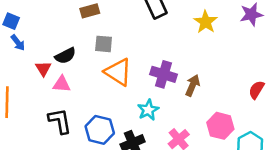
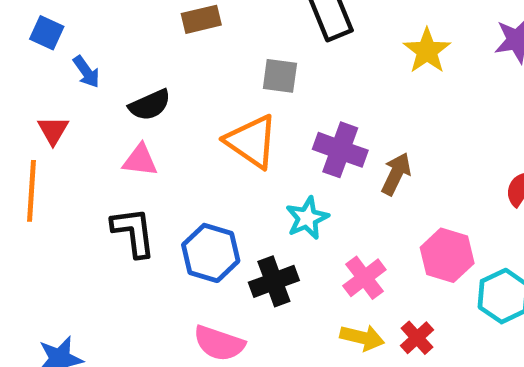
blue arrow: (18, 43) -> (86, 72), moved
gray square: (104, 44) -> (280, 76), moved
red triangle: (43, 69) -> (53, 130), moved

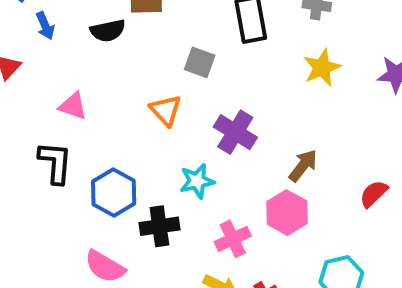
black semicircle: (150, 105) -> (108, 31), moved
orange triangle: (252, 141) -> (166, 110), size x0.7
brown arrow: (396, 174) -> (303, 166), moved
pink hexagon: (447, 255) -> (287, 213), moved

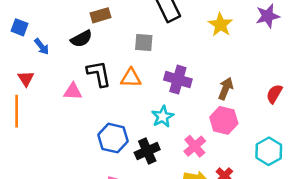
orange triangle: (166, 110) -> (131, 78), turned -30
black L-shape: (55, 163) -> (99, 74), moved

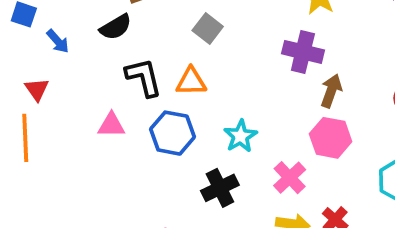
gray square: (144, 43) -> (208, 29), turned 36
purple cross: (178, 80) -> (303, 52), moved
pink triangle: (73, 91) -> (111, 125), moved
blue hexagon: (113, 138) -> (172, 133), moved

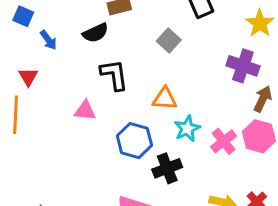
orange triangle: (191, 82) -> (165, 99), moved
blue hexagon: (172, 133) -> (134, 141), moved
pink cross: (290, 178) -> (224, 141), moved

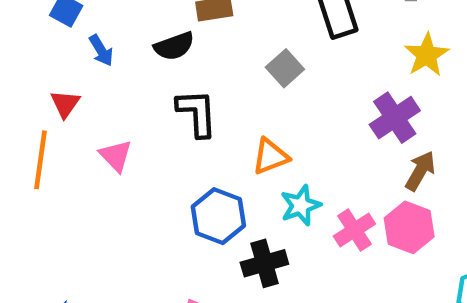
purple cross: (243, 66) -> (395, 118), turned 32
orange triangle: (165, 99) -> (270, 157), turned -30
pink triangle: (85, 111) -> (116, 156), moved, turned 35

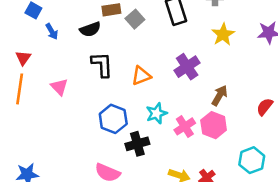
gray square: (285, 68) -> (135, 19), moved
red triangle: (65, 104) -> (23, 58), moved
purple cross: (395, 118) -> (187, 67), moved
orange triangle: (270, 157) -> (141, 76), moved

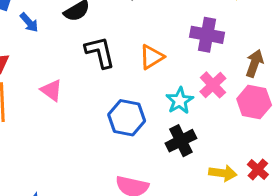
purple cross: (187, 67) -> (207, 35), turned -35
pink cross: (185, 126) -> (213, 85), moved
black cross: (137, 144) -> (181, 141), moved

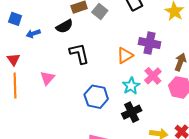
blue arrow: (29, 22) -> (33, 34), turned 112
orange triangle: (152, 57) -> (125, 55), moved
pink triangle: (51, 90) -> (47, 78), turned 35

